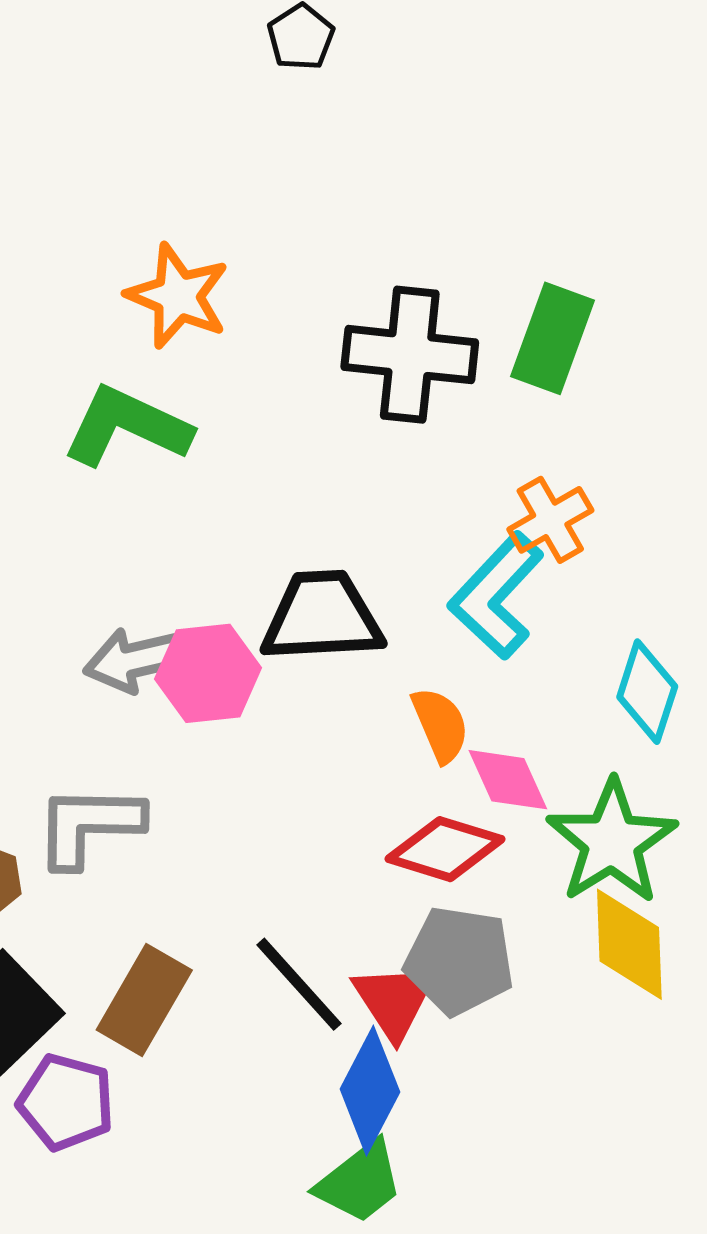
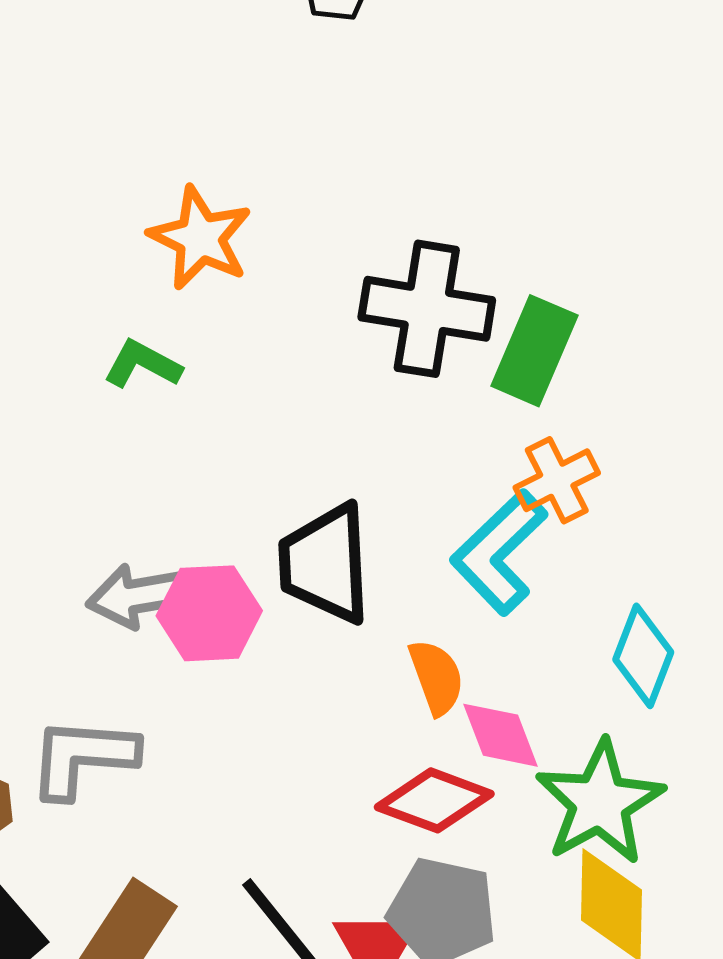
green rectangle: (553, 338) -> (534, 351), moved
green L-shape: (127, 426) -> (143, 364), size x0.6
black trapezoid: (322, 617) -> (325, 564), turned -93

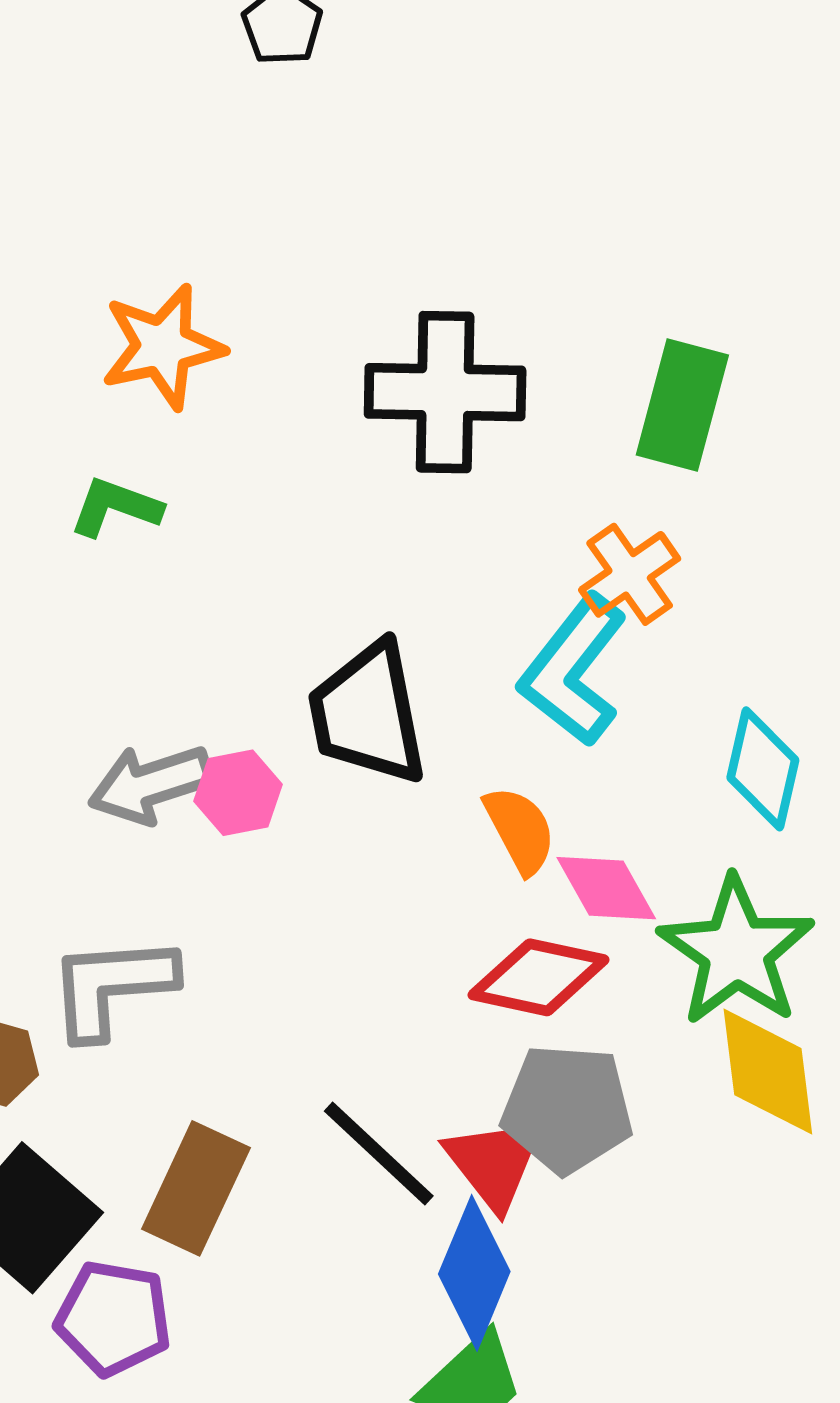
orange star: (200, 238) -> (163, 347), turned -30
green rectangle: (534, 351) -> (682, 405), moved
pink hexagon: (209, 613) -> (238, 793), size x0.7

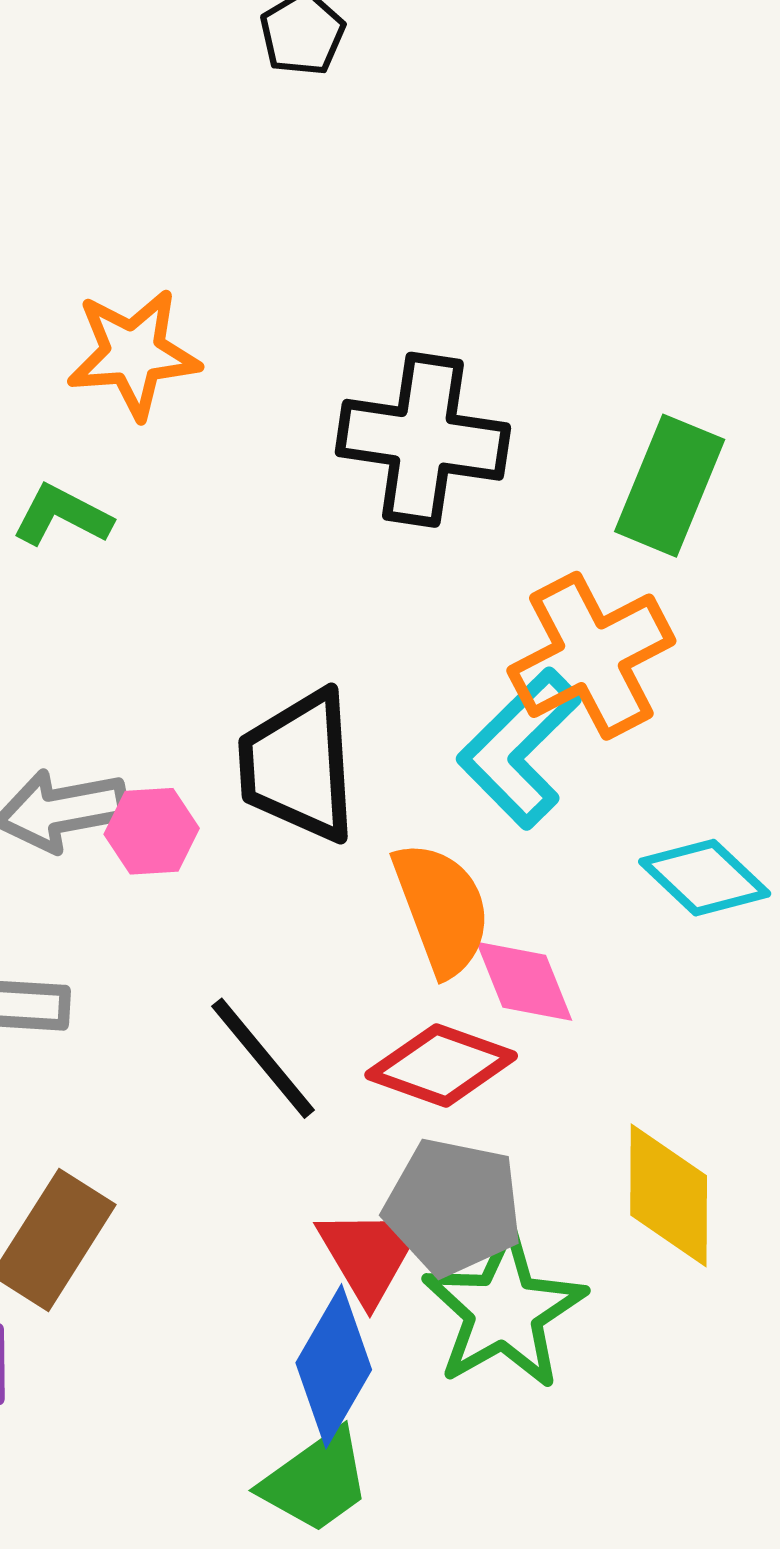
orange cross: (630, 574) -> (591, 656), size x1.5
cyan diamond: (763, 769) -> (705, 878), turned -67
orange semicircle: (520, 830) -> (442, 908), size x1.4
green star: (736, 951) -> (504, 1310), moved
black line: (379, 1153) -> (263, 1058), moved

